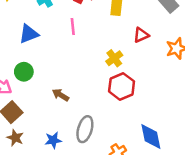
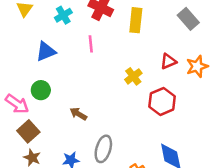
red triangle: (141, 35) -> (168, 61), moved
red hexagon: (122, 86) -> (162, 101), moved

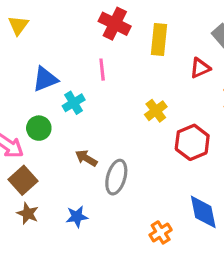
cyan cross: (63, 15) -> (74, 103), moved
red triangle: (168, 61) -> (200, 68), moved
gray ellipse: (103, 149) -> (116, 177), moved

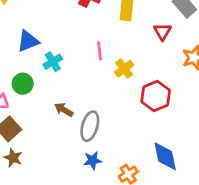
red triangle: (200, 68) -> (162, 32), turned -36
pink line: (102, 70) -> (99, 51), moved
blue star: (77, 217) -> (93, 160), moved

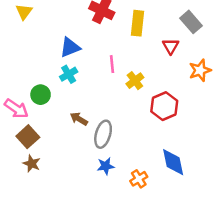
blue triangle: (28, 41) -> (70, 47), moved

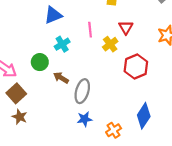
red triangle: (171, 46) -> (126, 27), moved
cyan cross: (69, 74) -> (62, 44), moved
green circle: (41, 95) -> (40, 62), moved
blue diamond: (173, 162) -> (144, 116), turned 45

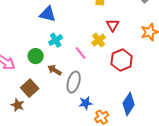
blue triangle: (53, 15) -> (48, 14), turned 36
pink line: (90, 30) -> (81, 53), moved, turned -32
brown square: (16, 93) -> (30, 88), moved
blue star: (84, 119) -> (86, 103), moved

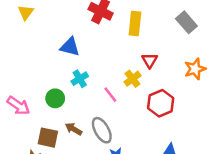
brown arrow: (55, 70) -> (74, 129), moved
gray ellipse: (74, 82) -> (102, 130), turned -45
brown square: (30, 88) -> (48, 138), turned -36

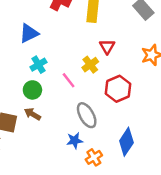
blue triangle: (70, 47) -> (29, 33), turned -40
green circle: (55, 98) -> (32, 90), moved
gray ellipse: (102, 130) -> (87, 115), moved

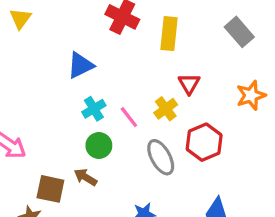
pink line: (69, 80) -> (129, 117), moved
green circle: (32, 90) -> (99, 146), moved
gray ellipse: (87, 115) -> (161, 157), moved

